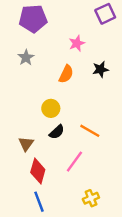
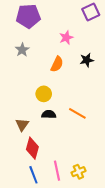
black semicircle: (57, 132) -> (49, 114), turned -136
pink line: (74, 162) -> (57, 171), moved, turned -48

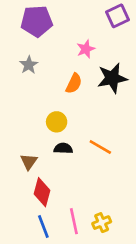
black star: (87, 60) -> (112, 78), size x1.6

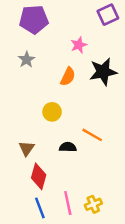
black semicircle: (63, 148) -> (68, 147), moved

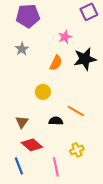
red diamond: (39, 176) -> (32, 145), turned -65
yellow cross: (93, 204) -> (77, 150), moved
blue line: (40, 208) -> (19, 166), moved

